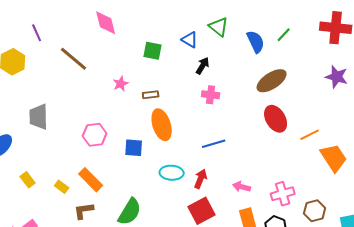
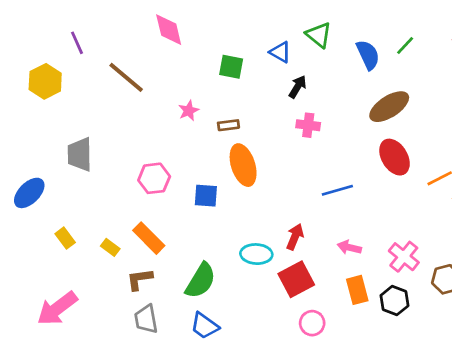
blue line: (214, 144) -> (337, 190), moved
cyan ellipse: (172, 173) -> (256, 254), moved
pink cross: (283, 194) -> (404, 257), turned -35

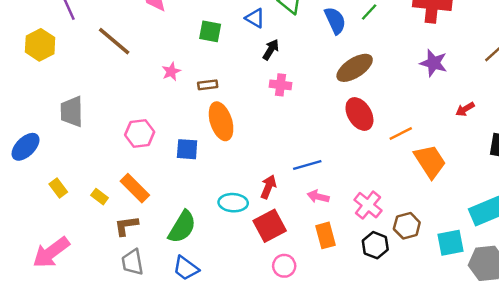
blue line: (337, 190) -> (307, 165), moved
black hexagon: (395, 301) -> (375, 245), moved

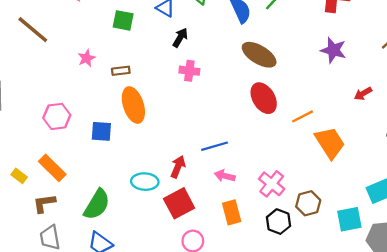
brown ellipse: (355, 68) -> (259, 55), turned 64

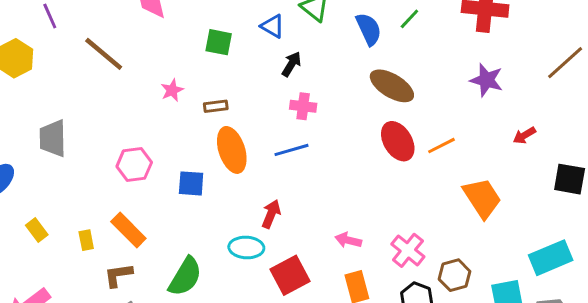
orange line: (303, 116) -> (441, 146), moved
blue line: (215, 146) -> (291, 150), moved
red arrow: (178, 167) -> (271, 214), moved
yellow rectangle: (19, 176) -> (86, 240), turned 42

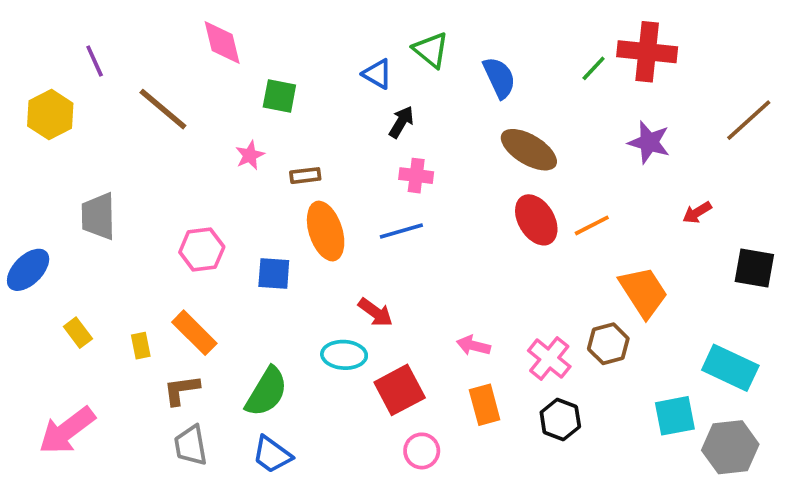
green line: (409, 19) -> (594, 68), moved
green square: (219, 42) -> (279, 96), moved
red arrow: (271, 214) -> (375, 312), turned 104
cyan rectangle: (551, 258) -> (730, 368), turned 48
brown hexagon: (455, 275) -> (608, 344), moved

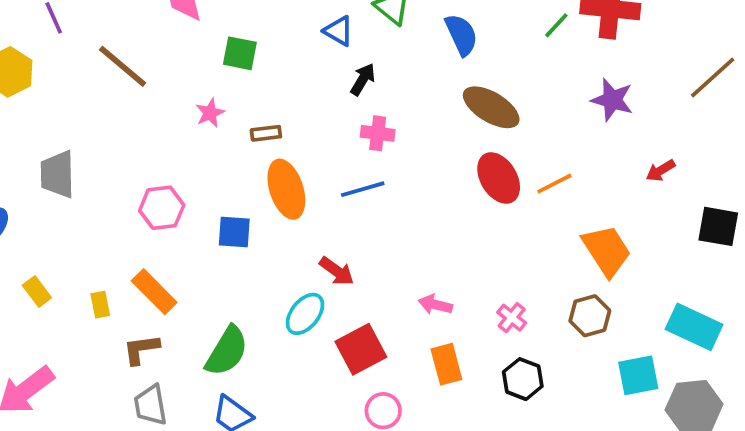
brown hexagon: (608, 344) -> (590, 316), moved
cyan ellipse: (344, 355) -> (305, 314), turned -54
pink cross: (549, 359) -> (512, 318), size x0.7

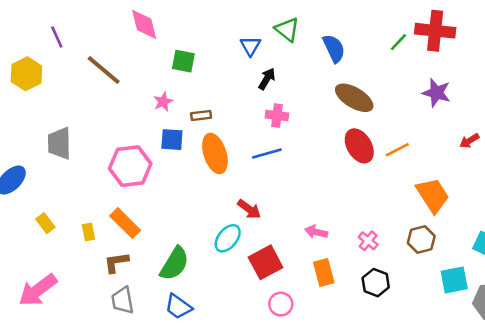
blue triangle: (339, 31) -> (250, 46), turned 30
pink hexagon: (162, 208) -> (130, 166), size x1.4
blue square: (234, 232) -> (172, 140), moved

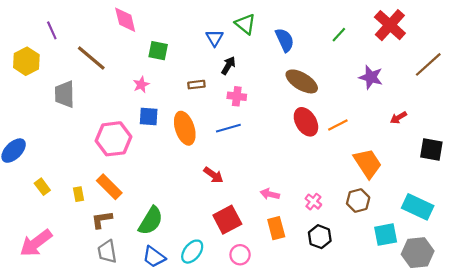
red cross: (435, 31) -> (390, 25), moved, turned 36
brown rectangle: (201, 116) -> (196, 85), moved
gray trapezoid: (59, 143) -> (65, 94), moved
cyan ellipse: (228, 238) -> (192, 252), moved

